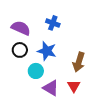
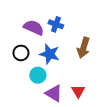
purple semicircle: (21, 28) -> (34, 28), moved
brown arrow: (79, 62) -> (83, 48), moved

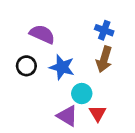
blue cross: (56, 24) -> (104, 30), moved
cyan circle: (38, 75) -> (82, 94), moved

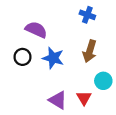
blue cross: (104, 30) -> (87, 15), moved
cyan circle: (82, 94) -> (103, 81), moved

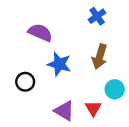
blue cross: (87, 15) -> (97, 16), turned 35
black circle: (22, 57) -> (25, 82), moved

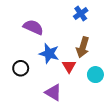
red triangle: (93, 108) -> (69, 66), moved

